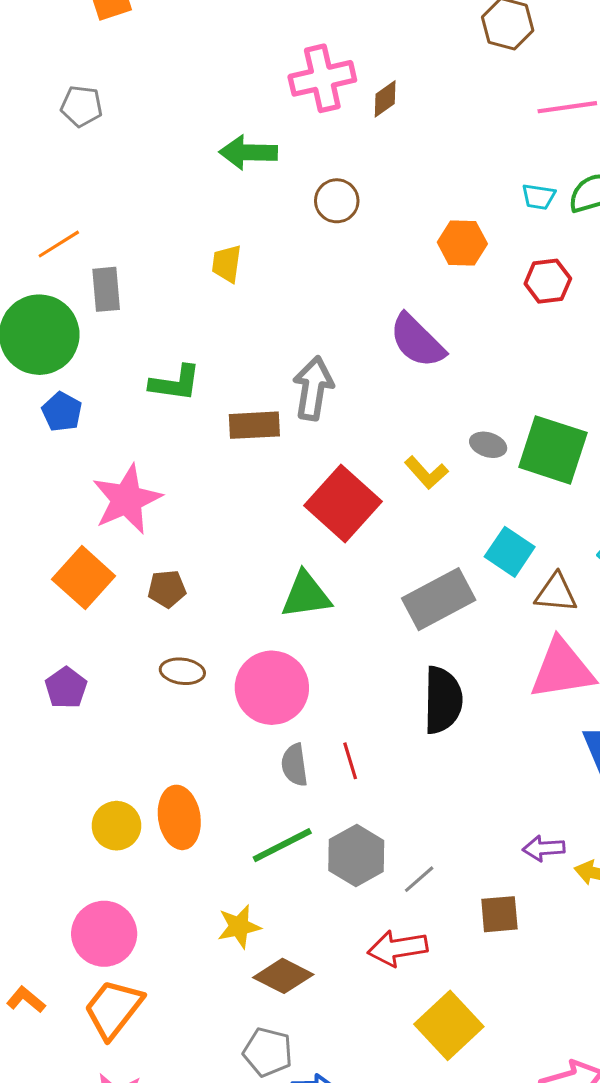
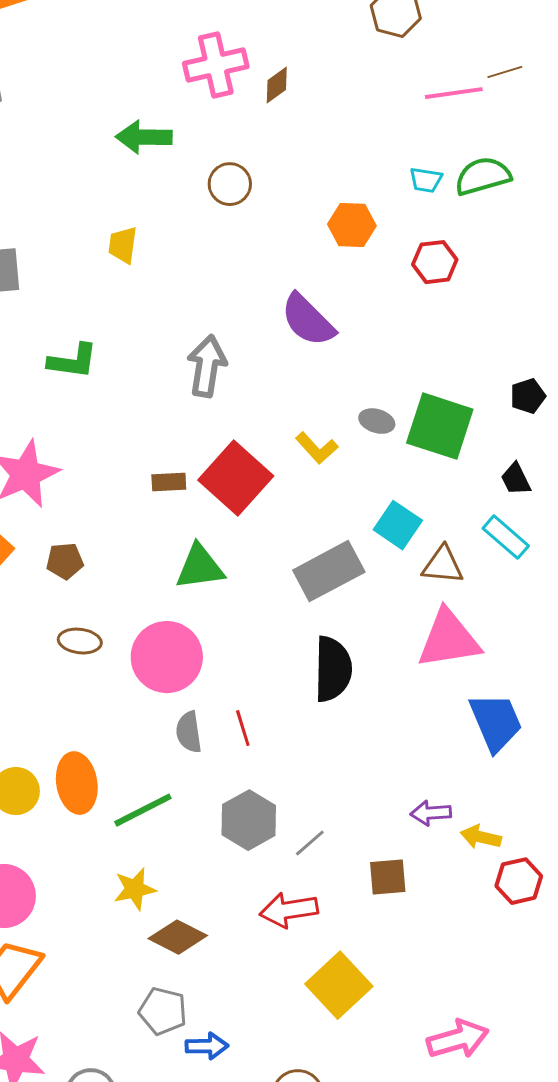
brown rectangle: (254, 425) -> (169, 482), moved, size x0.7
green line: (282, 845) -> (143, 810), moved

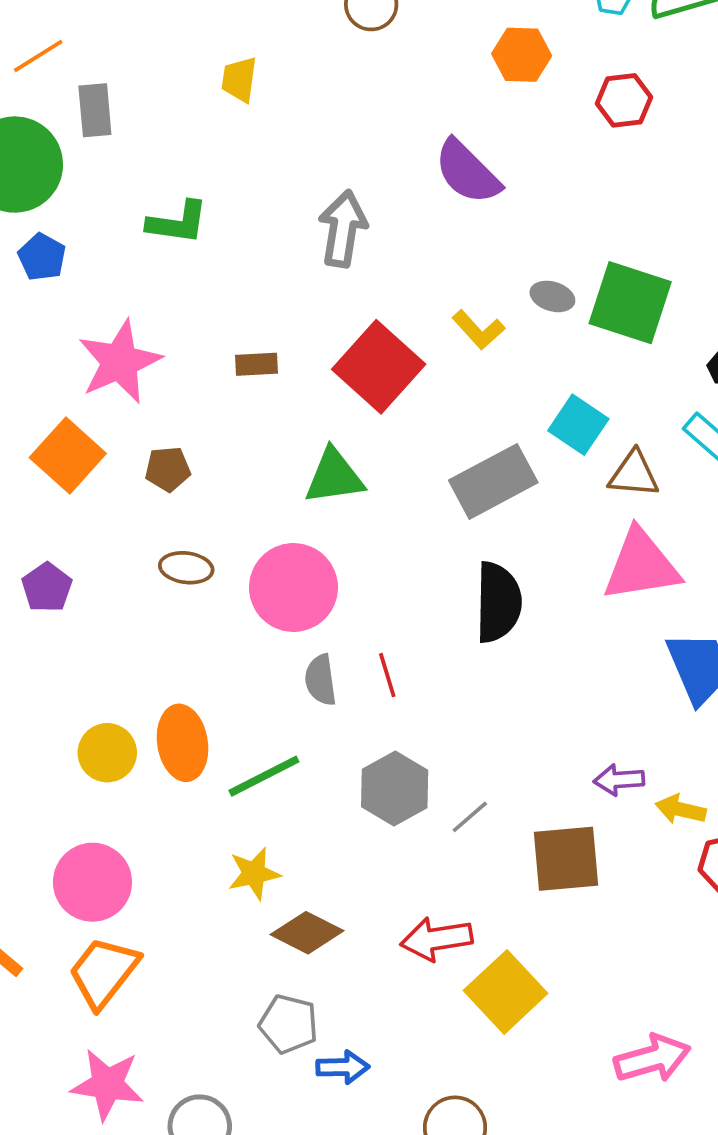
brown rectangle: (169, 482) -> (256, 364), moved
brown square: (388, 877) -> (566, 859), size x1.5
red arrow: (289, 910) -> (437, 939), moved

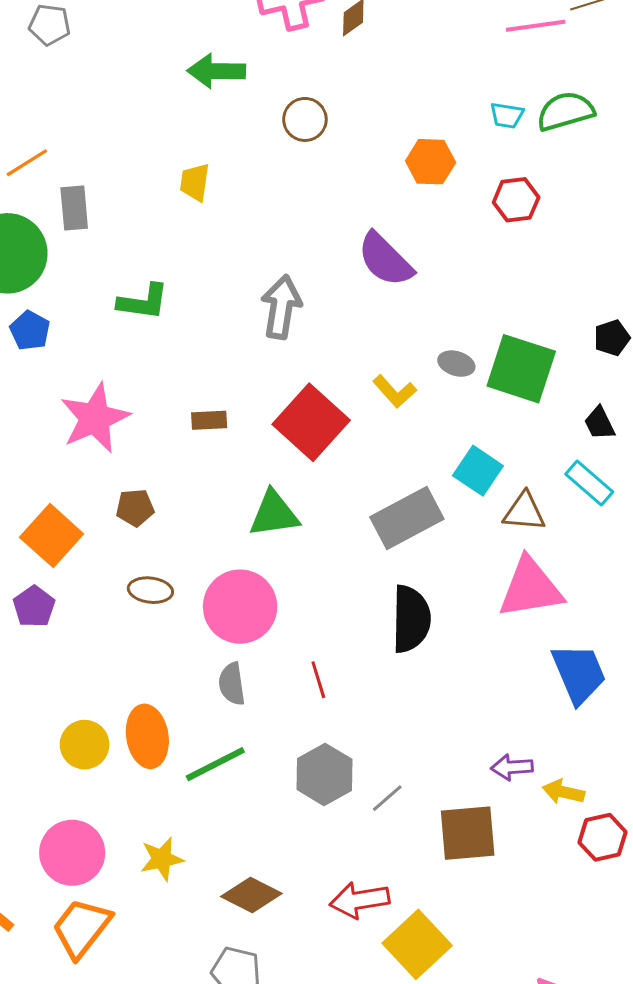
orange square: (68, 456) -> (52, 536), moved
gray semicircle: (321, 680) -> (232, 684), moved
yellow star: (254, 874) -> (162, 859), moved

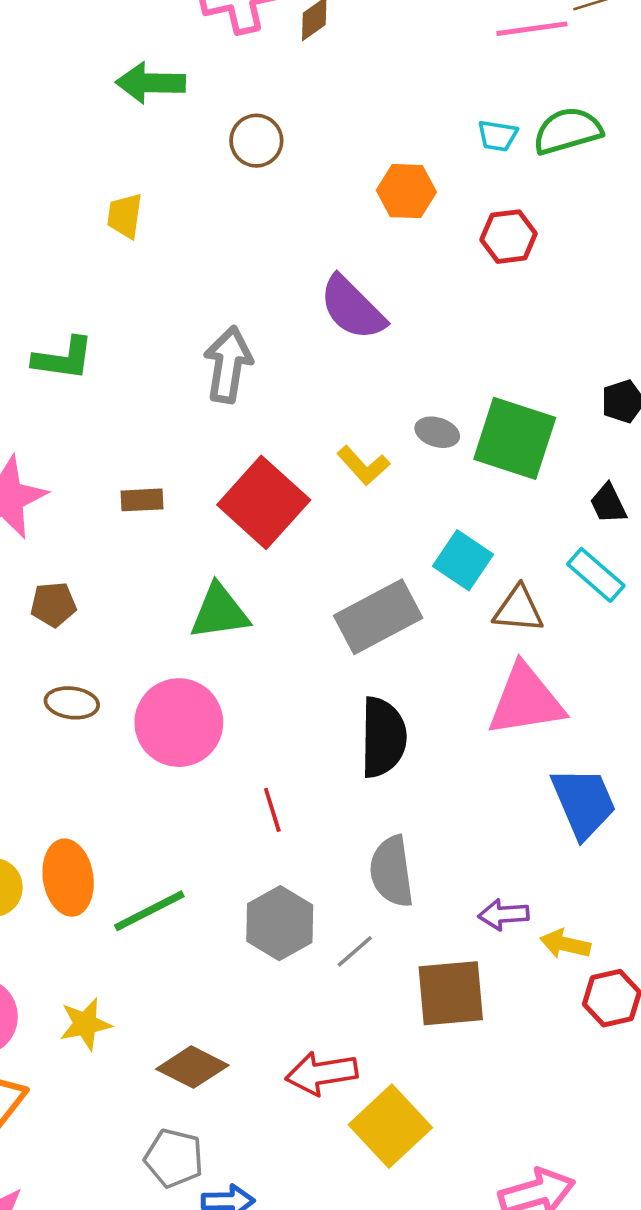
gray semicircle: (232, 684) -> (392, 871), moved, size x1.4

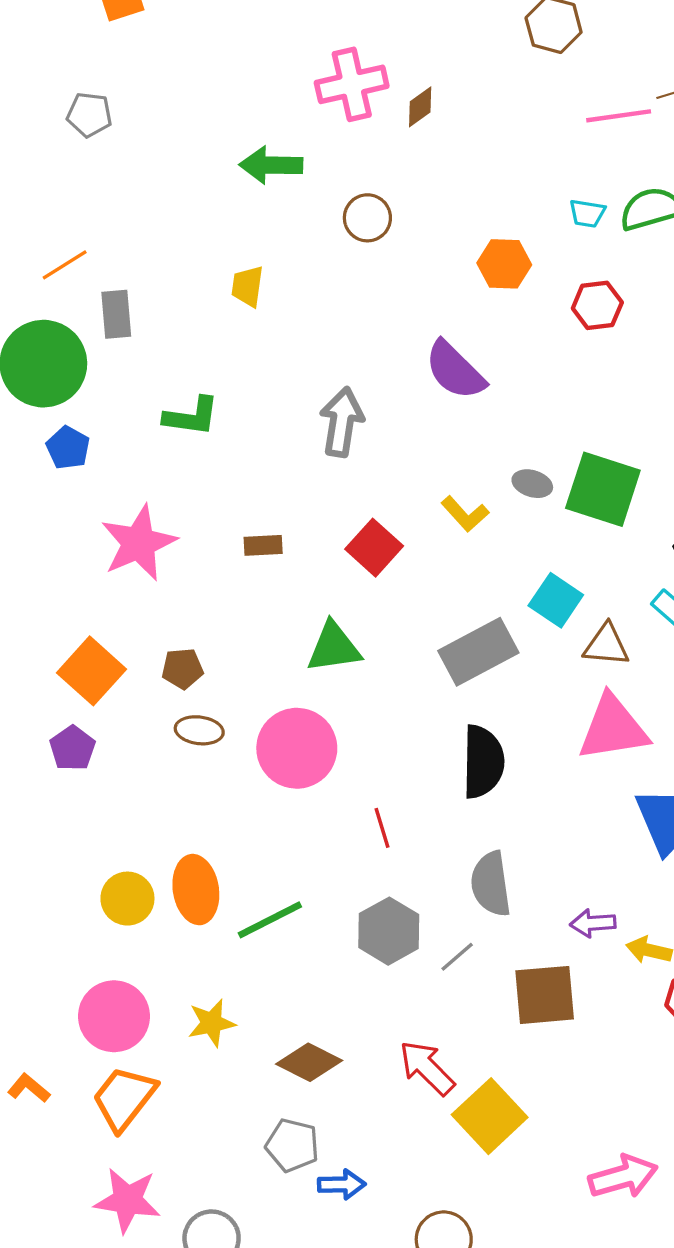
red square: (264, 502) -> (374, 548), size x0.7
brown pentagon: (53, 604) -> (182, 669), moved
red arrow: (322, 1073) -> (427, 1068), turned 54

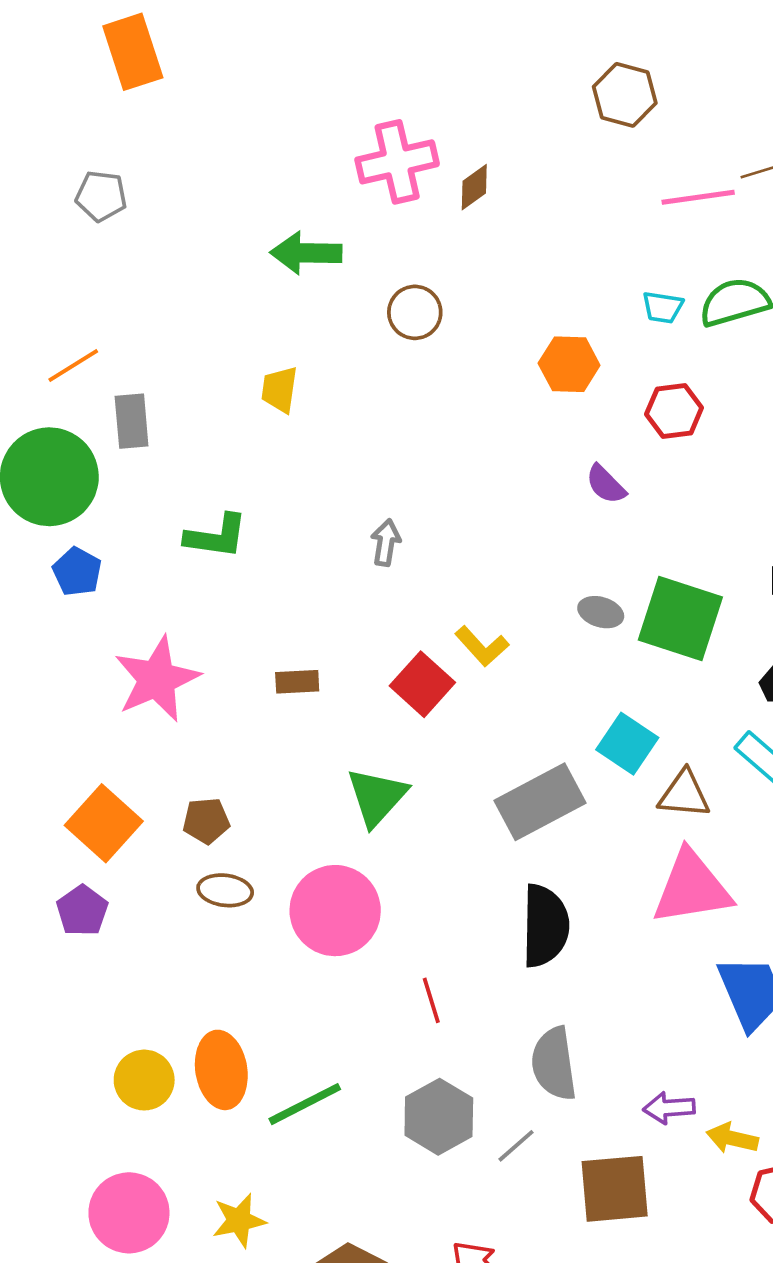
purple semicircle: (455, 370) -> (606, 484), moved, size x0.6
gray arrow: (342, 422) -> (386, 543), size x0.6
yellow L-shape: (465, 514) -> (482, 646), moved
green triangle: (334, 647) -> (377, 797), turned -40

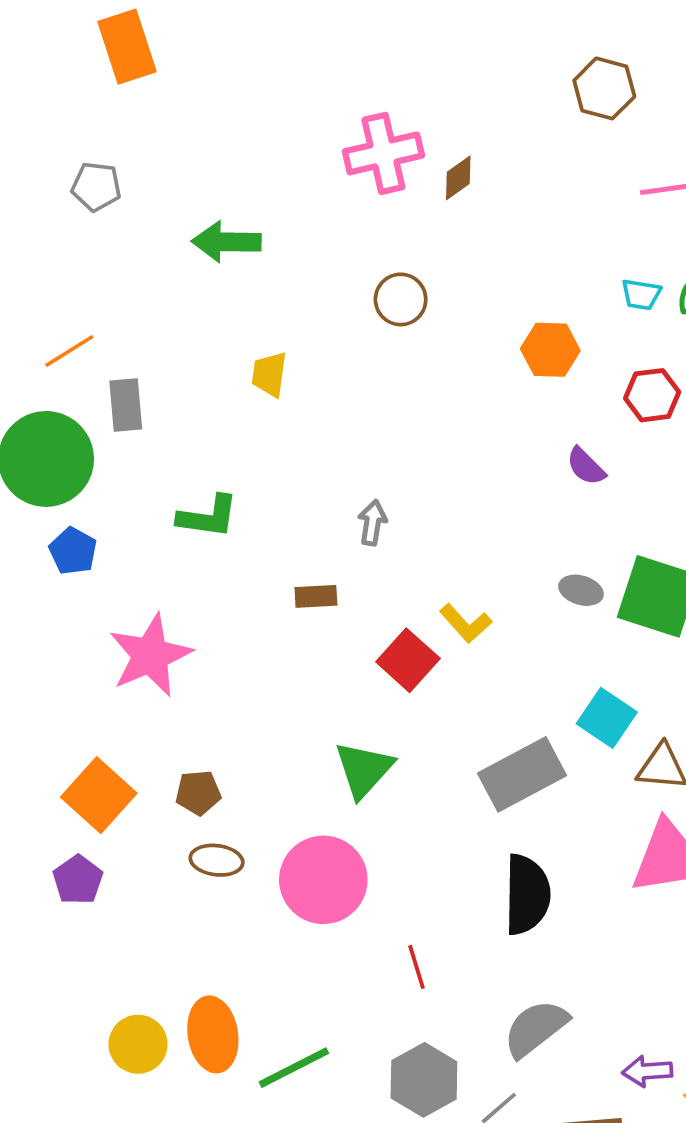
green arrow: (306, 253) -> (226, 242), moved
brown rectangle: (297, 682) -> (316, 596), moved
gray semicircle: (554, 1064) -> (536, 1028), turned 60

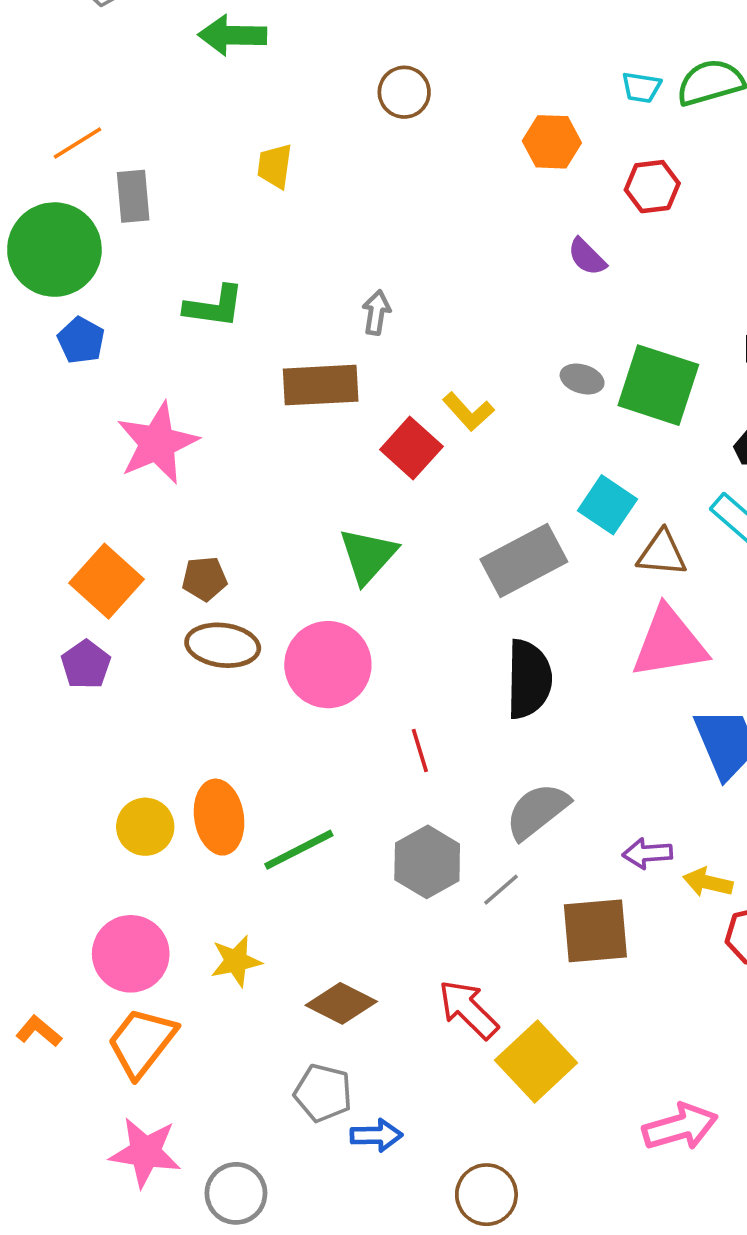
brown rectangle: (316, 596) -> (321, 385), size x1.8
brown ellipse: (217, 860) -> (223, 645), size x1.4

